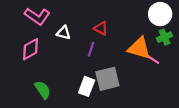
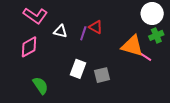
purple line: (91, 49) -> (83, 33), moved
gray square: (107, 79) -> (102, 75), size x0.7
white rectangle: (87, 86) -> (78, 69), moved

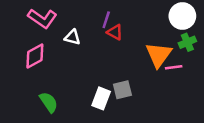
purple line: (83, 33) -> (106, 20), moved
orange triangle: (132, 46) -> (159, 55), turned 50
pink line: (145, 56) -> (174, 67), turned -40
white rectangle: (78, 69) -> (101, 98), moved

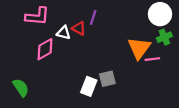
pink L-shape: (42, 18) -> (37, 16), turned -30
red triangle: (115, 32) -> (79, 28), moved
pink diamond: (35, 56) -> (45, 49), moved
green semicircle: (49, 102) -> (21, 88), moved

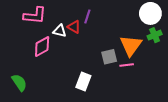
pink line: (152, 59) -> (127, 65), moved
gray square: (107, 79) -> (109, 57), moved

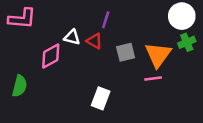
pink L-shape: (35, 15) -> (22, 19), moved
red triangle: (74, 27) -> (94, 41), moved
gray square: (109, 57) -> (126, 52), moved
green semicircle: (19, 83) -> (20, 86), moved, turned 48

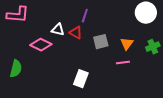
green cross: (187, 42) -> (153, 47), moved
orange triangle: (158, 55) -> (127, 44), size x0.6
pink diamond: (51, 56) -> (41, 45), turned 55

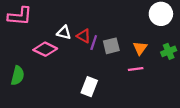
purple line: (85, 16) -> (94, 43), moved

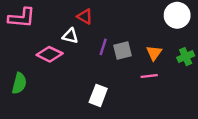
red triangle: (84, 36) -> (85, 16), moved

